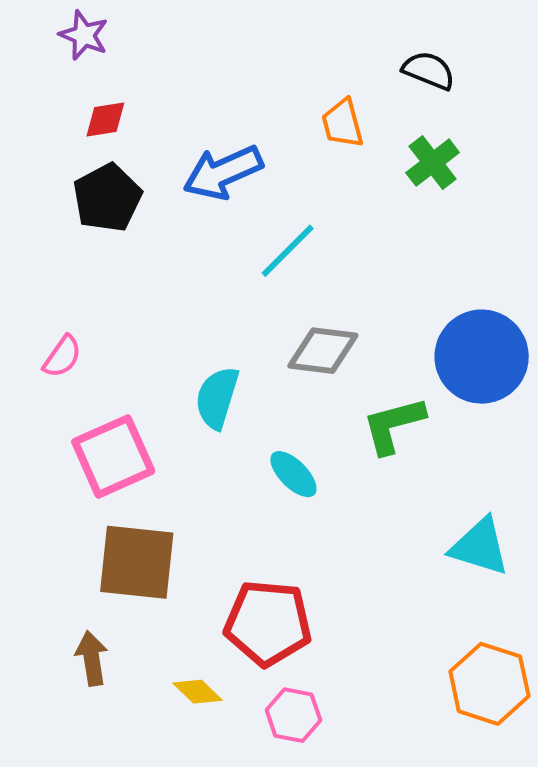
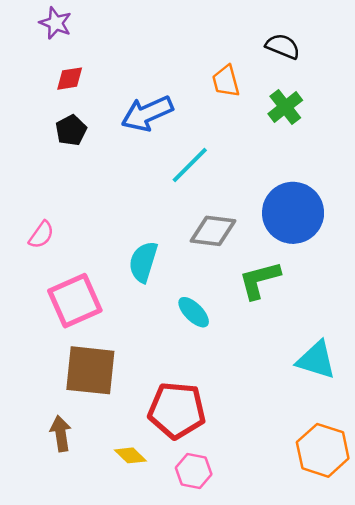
black pentagon: (107, 198) -> (71, 130), size x0.7
blue circle: (482, 357) -> (293, 213), moved

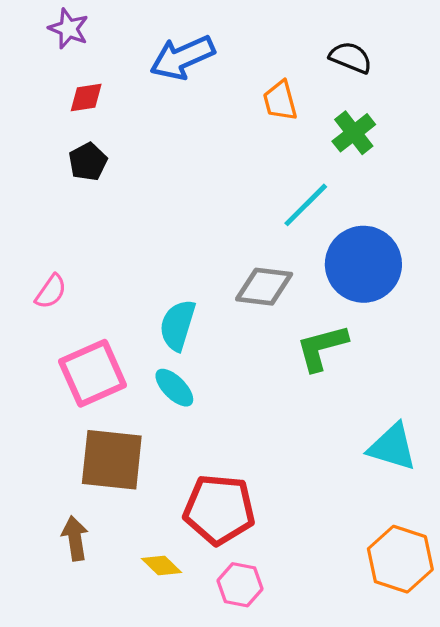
blue arrow: (147, 113) -> (182, 57), moved
cyan line: (190, 165) -> (306, 205), moved
cyan ellipse: (194, 312) -> (174, 388), moved

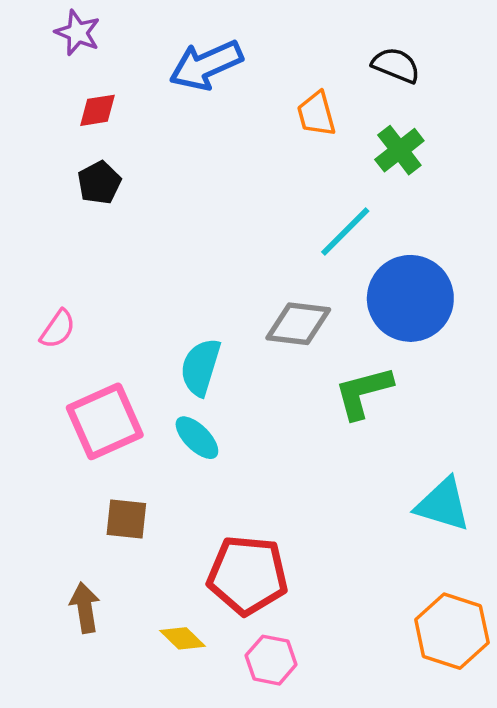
brown square: (112, 460) -> (126, 519), size x0.6

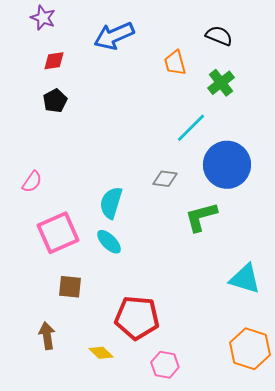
gray diamond: (298, 324) -> (165, 179), size x0.7
pink hexagon: (271, 660) -> (165, 365), moved

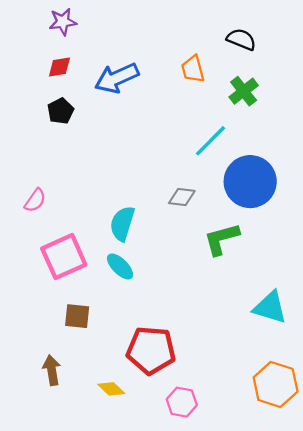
purple star: (43, 18) -> (63, 22), moved, turned -30
blue arrow: (114, 36) -> (117, 78), moved

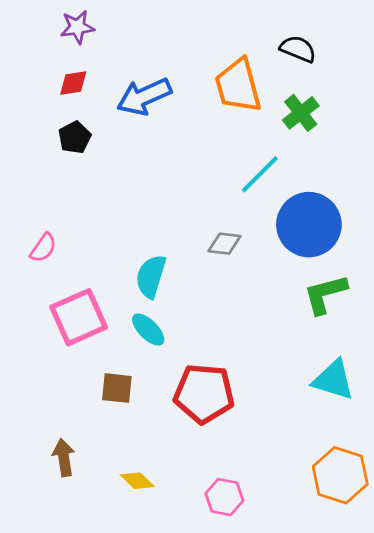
orange trapezoid: (193, 69) -> (238, 86), size x1.6
green L-shape: (222, 239) -> (325, 294), moved
brown square: (77, 316) -> (117, 388), moved
red pentagon: (151, 350) -> (204, 394), moved

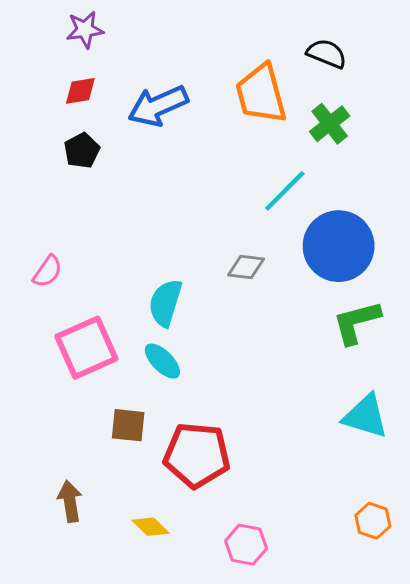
red pentagon: (204, 394) -> (197, 455), moved
orange hexagon: (340, 475) -> (373, 521), size x0.6

